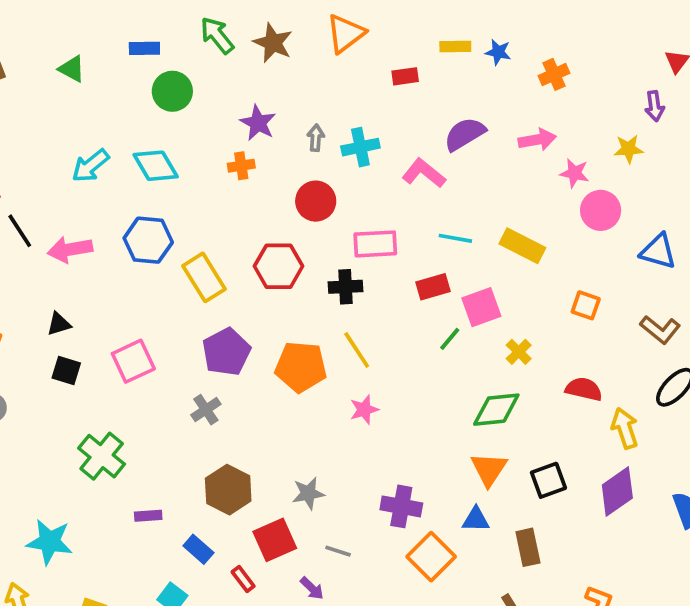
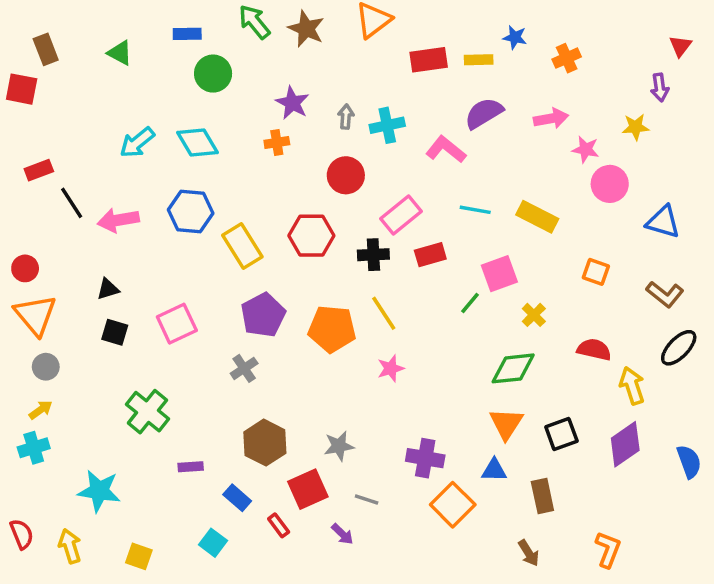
yellow rectangle: (455, 47) -> (479, 60), moved
red rectangle: (405, 76) -> (429, 60), size x1.5
pink rectangle: (375, 244) -> (401, 215), turned -36
red rectangle: (433, 287) -> (430, 255), moved

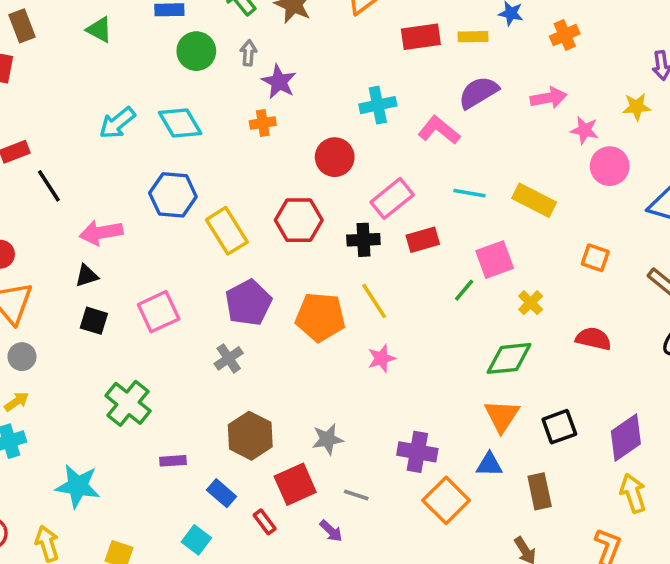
gray arrow: (346, 117) -> (248, 53), moved
pink arrow: (118, 220) -> (101, 233), moved
yellow arrow: (632, 386) -> (633, 493), moved

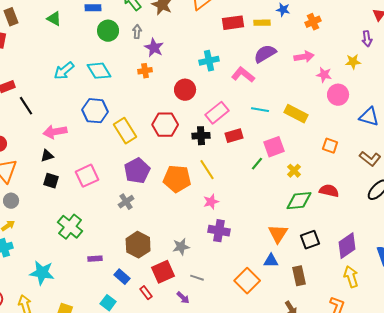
green diamond: (509, 358) -> (299, 201), moved
purple cross: (417, 452) -> (219, 231), moved

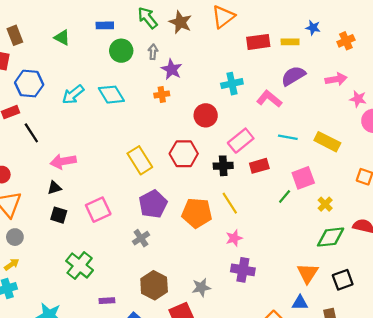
blue hexagon: (95, 111) -> (29, 84), moved

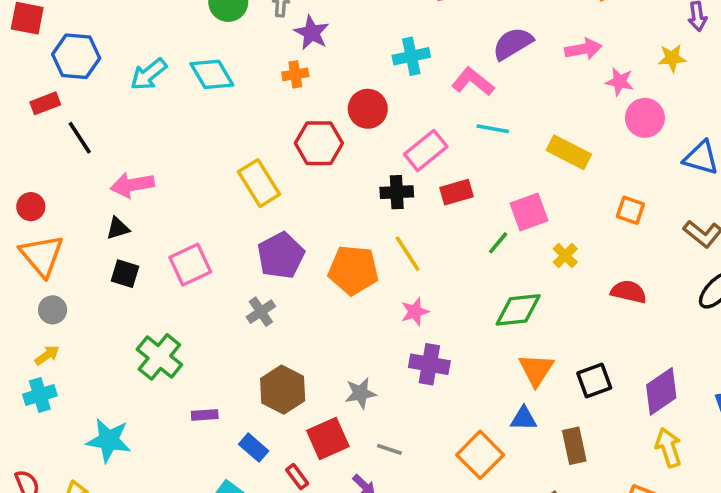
cyan line: (288, 137) -> (493, 129), moved
red hexagon: (184, 154) -> (319, 143), moved
green diamond: (331, 237) -> (518, 310), moved

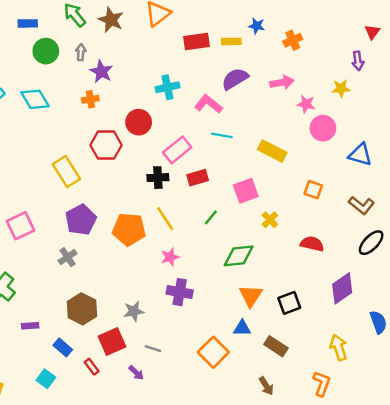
green line: (498, 243) -> (211, 217), moved
purple diamond: (661, 391) -> (342, 288), moved
brown rectangle: (574, 446) -> (276, 346), turned -45

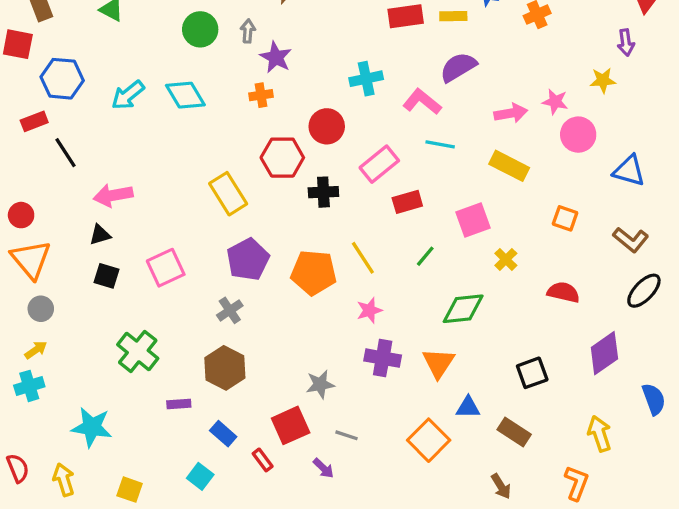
pink arrow: (282, 82) -> (511, 113), moved
black cross: (158, 178) -> (323, 192), moved
orange triangle: (251, 296) -> (438, 363), moved
brown hexagon: (82, 309) -> (225, 368), moved

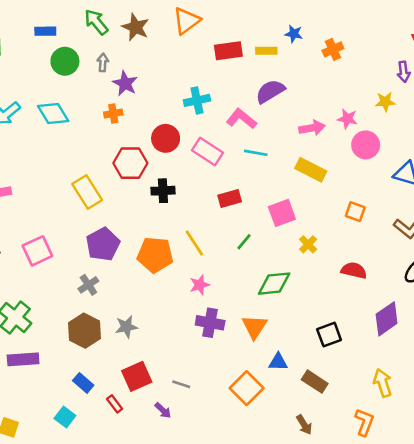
pink rectangle: (379, 164) -> (207, 151), moved, turned 72
gray star: (320, 384) -> (126, 327), moved
purple rectangle: (179, 404) -> (23, 359), moved, size x1.6

